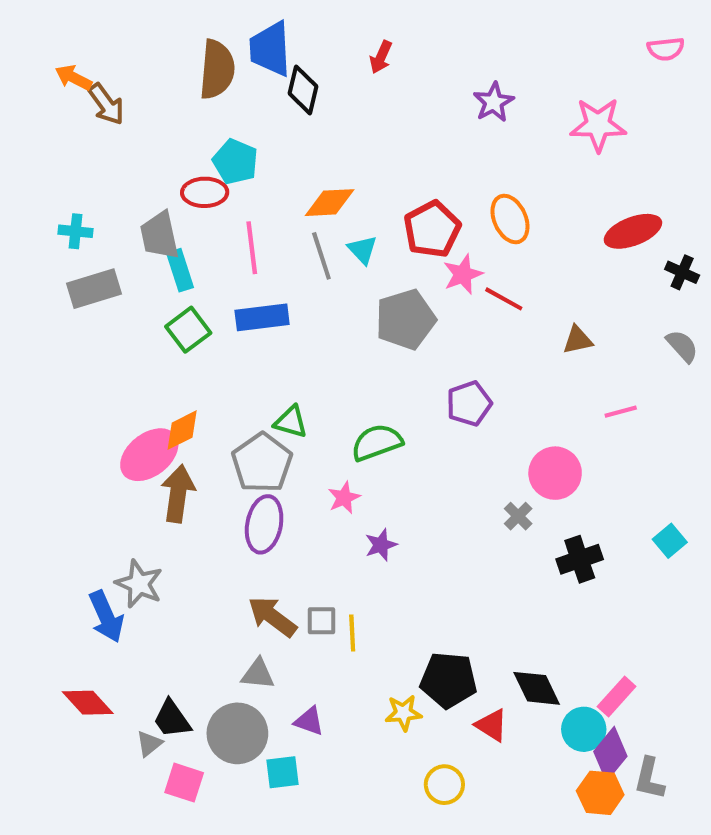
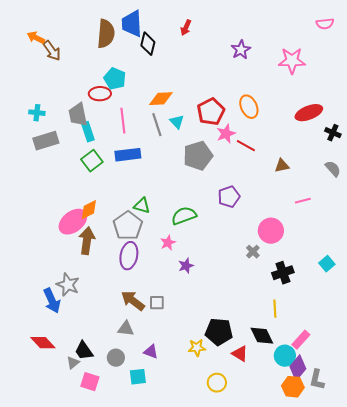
yellow line: (352, 633) -> (275, 309), moved
gray circle: (237, 733) -> (116, 358), size x0.6

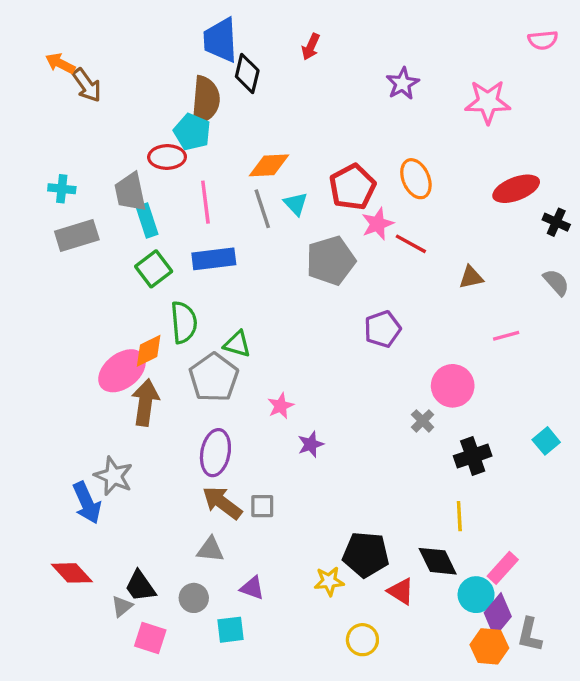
brown semicircle: (106, 34) -> (205, 100), moved
green semicircle: (184, 216) -> (184, 322), moved, turned 105
purple ellipse: (129, 256) -> (215, 453), moved

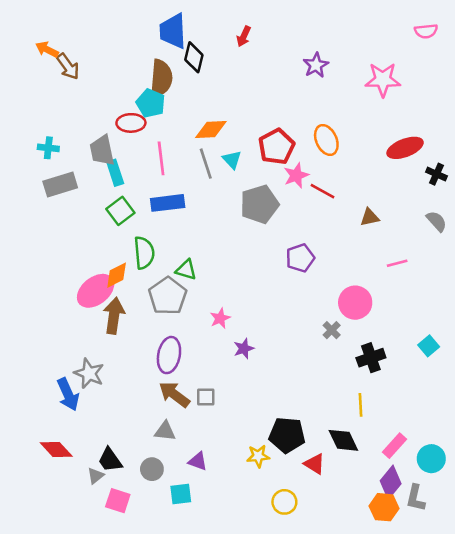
cyan circle: (476, 595) -> (431, 459), moved

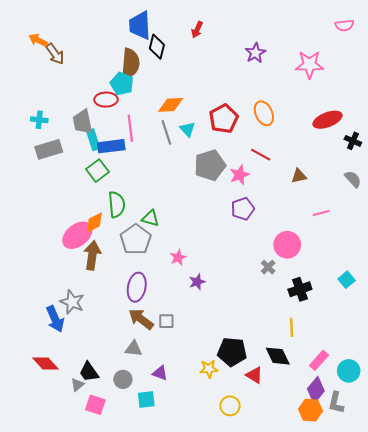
pink star: (296, 175) -> (240, 175), moved
blue rectangle: (168, 203) -> (111, 146), moved

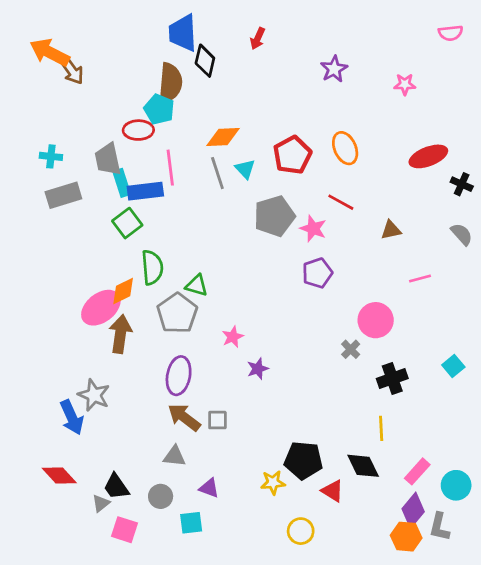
orange arrow: (38, 40) -> (50, 52), size x1.6
pink star: (309, 65) -> (405, 84), size x0.6
pink star: (240, 175) -> (313, 229), turned -30

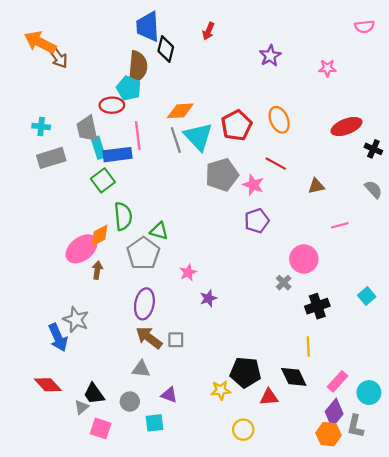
cyan triangle: (245, 169) -> (198, 137), size x1.8
brown arrow: (120, 334) -> (97, 270), size x0.6
red triangle: (333, 491) -> (269, 397), turned -36

